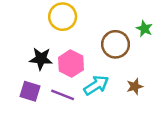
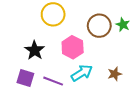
brown circle: (116, 44) -> (99, 26), moved
black star: (41, 59) -> (35, 50), turned 30
pink hexagon: (71, 64) -> (73, 47), moved

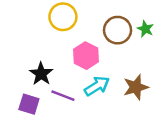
black star: (35, 50) -> (41, 74), moved
brown star: (115, 74) -> (136, 87), size x1.5
purple square: (25, 78) -> (29, 104), moved

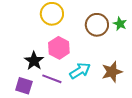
pink hexagon: (86, 56) -> (59, 48), moved

